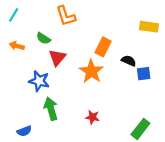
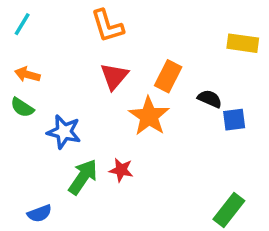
green semicircle: (43, 38) -> (22, 107), moved
red triangle: (57, 58) -> (114, 76), moved
green arrow: (51, 109) -> (83, 177), turned 50
red star: (92, 117) -> (121, 170), moved

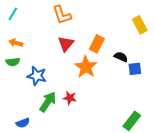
yellow rectangle: (243, 43) -> (140, 25), turned 54
green semicircle: (22, 107) -> (13, 62), turned -40

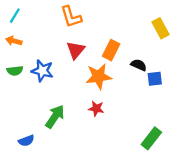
orange arrow: (16, 43) -> (14, 41), moved
orange star: (86, 67) -> (99, 76), turned 30
blue star: (37, 76) -> (42, 71), moved
red star: (70, 98) -> (96, 109), moved

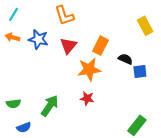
green semicircle: (15, 71) -> (13, 104), moved
blue star: (42, 71) -> (38, 39), moved

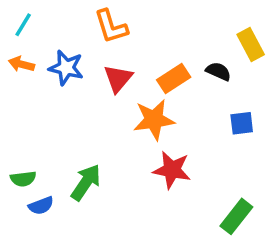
orange rectangle: (101, 46) -> (174, 78), turned 30
black semicircle: (125, 59) -> (218, 71), moved
red star: (87, 98) -> (172, 170), moved, size x1.5
blue semicircle: (24, 127) -> (41, 206), moved

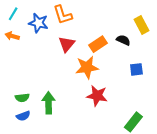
blue star: (66, 68) -> (38, 23), moved
green semicircle: (23, 179) -> (22, 98), moved
green arrow: (86, 182) -> (49, 103), turned -35

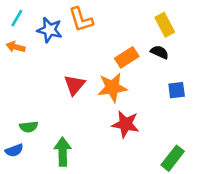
yellow rectangle: (141, 25) -> (165, 25), moved
red triangle: (67, 44) -> (74, 85), moved
green arrow: (49, 103) -> (63, 152), moved
blue semicircle: (23, 116) -> (14, 150), moved

